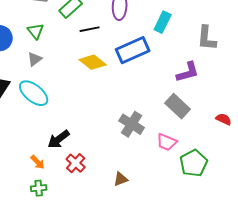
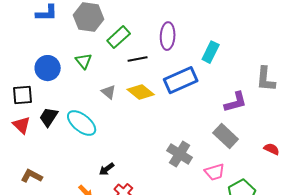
gray L-shape: (207, 38) -> (266, 79), moved
gray triangle: (35, 59) -> (109, 92), moved, turned -42
black arrow: (59, 139) -> (107, 169), size x0.7
pink trapezoid: (167, 142) -> (215, 172), turned -40

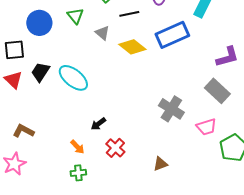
gray triangle: (109, 92) -> (102, 33), moved

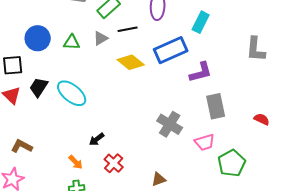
green triangle: (75, 16) -> (72, 42), moved, turned -48
gray triangle: (102, 33) -> (101, 38), moved, turned 49
purple L-shape: (227, 57) -> (201, 72), moved
gray rectangle: (217, 91) -> (216, 106), turned 35

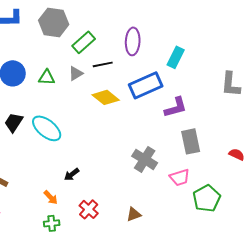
red cross: (114, 163) -> (89, 209), moved

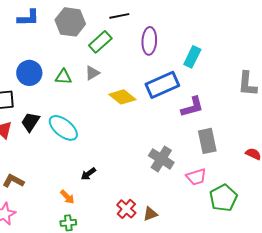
black line: (103, 64) -> (119, 16), moved
red cross: (89, 209) -> (126, 209), moved

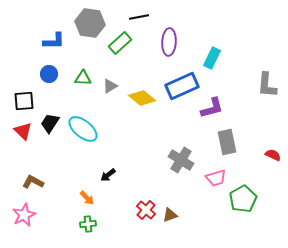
blue L-shape: (28, 18) -> (54, 41), moved
blue circle: (29, 73) -> (49, 74), size x0.7
gray triangle: (92, 73) -> (110, 86), moved

